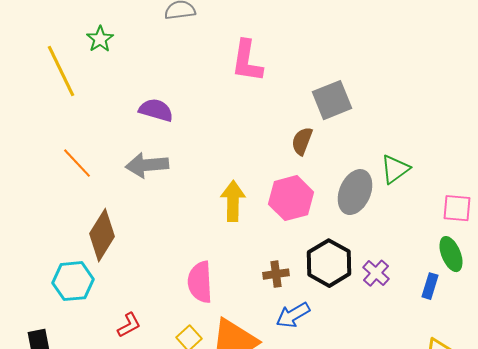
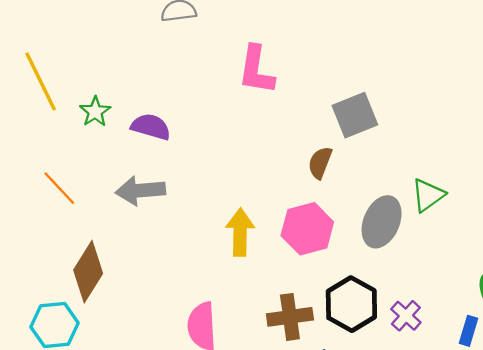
green star: (100, 39) -> (95, 112), moved
brown cross: (276, 274) -> (290, 317), size x1.5

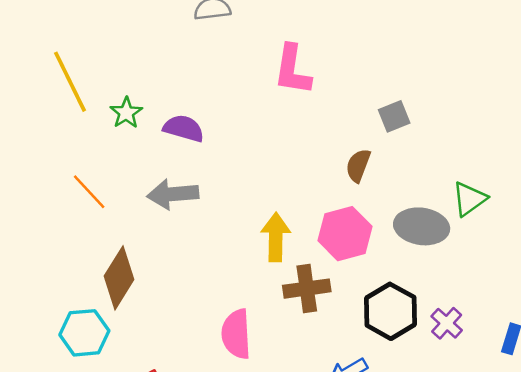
gray square: (355, 115) -> (394, 116), size x0.7
gray ellipse: (382, 222) -> (422, 226), turned 75
brown cross: (290, 317) -> (307, 289), moved

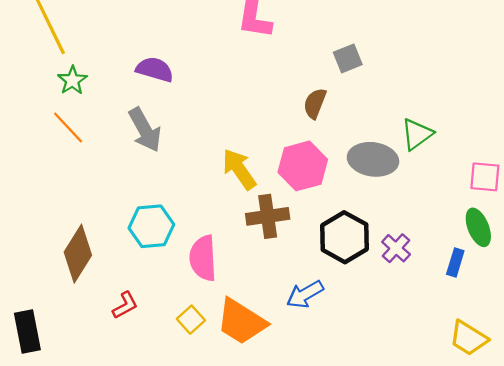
green star: (126, 113) -> (72, 80), moved
gray arrow: (173, 194) -> (145, 130), turned -114
yellow arrow: (276, 237) -> (239, 169), turned -36
brown diamond: (119, 278) -> (78, 254), moved
cyan hexagon: (84, 333) -> (151, 226), moved

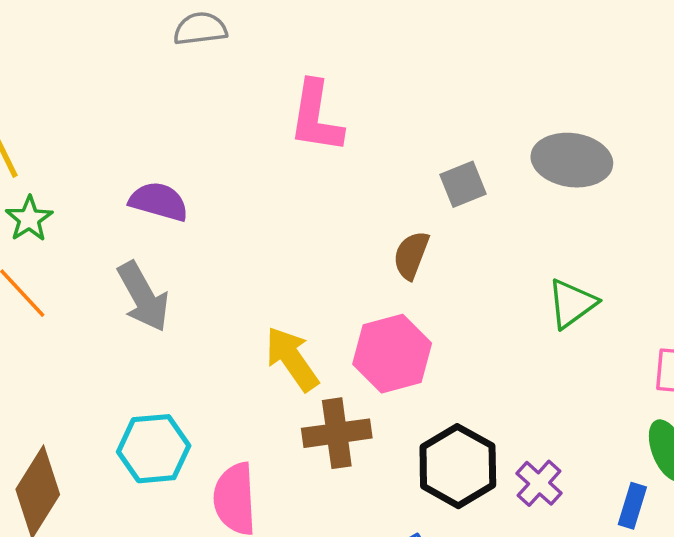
gray ellipse: (373, 159) -> (572, 160), moved

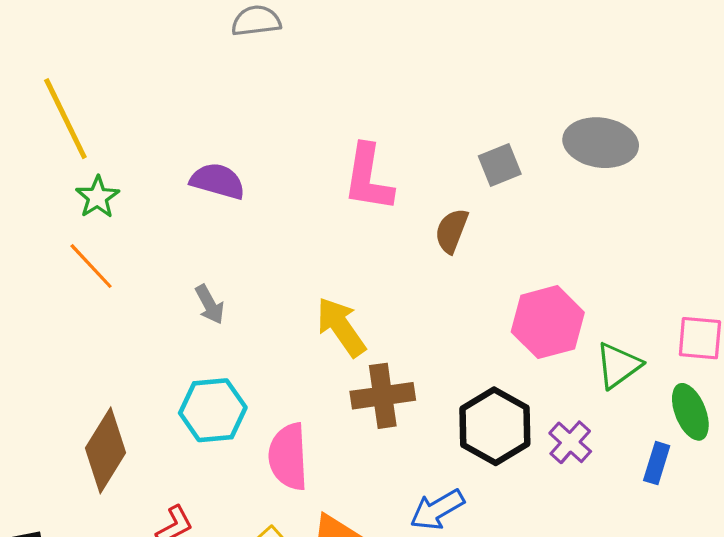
pink L-shape: (316, 117) -> (368, 178), moved
gray arrow: (143, 297) -> (210, 304), moved, size x0.6
green triangle: (572, 304) -> (618, 365), moved
pink hexagon: (392, 354) -> (548, 322), moved

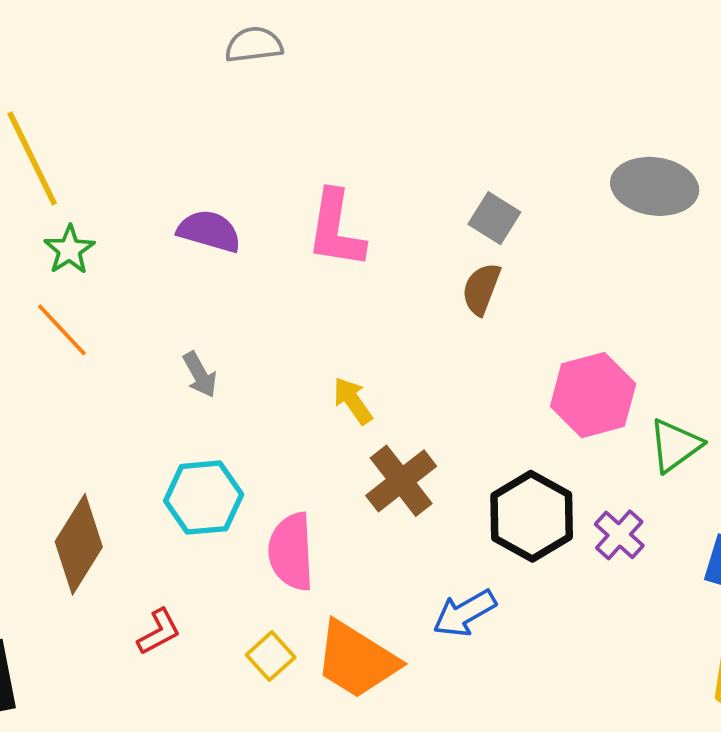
gray square: (500, 165) -> (494, 218), moved, turned -36
pink L-shape: (368, 178) -> (336, 229), moved
yellow arrow: (341, 327) -> (353, 401), size x0.7
brown cross: (383, 396) -> (401, 481), turned -30

